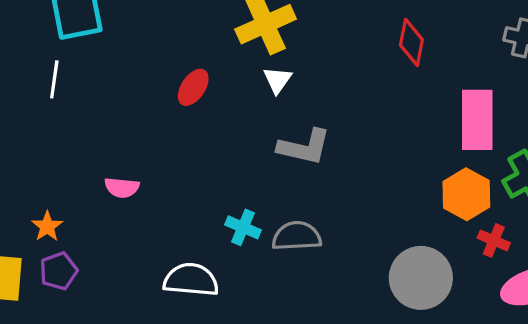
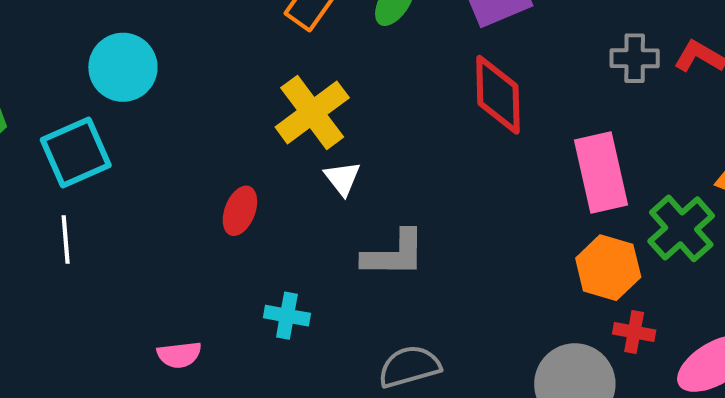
red diamond: (411, 42) -> (498, 95), size x1.4
cyan cross: (243, 227) -> (287, 316), moved
red cross: (494, 240) -> (634, 332), moved

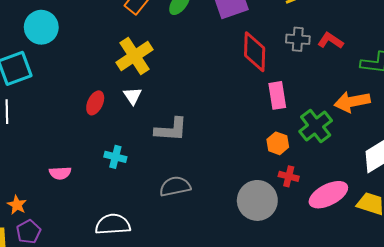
red diamond: (498, 95) -> (255, 52), moved
pink rectangle: (601, 172) -> (277, 95), size x0.7
white triangle: (342, 178) -> (133, 96), moved
orange hexagon: (608, 268) -> (278, 143), size x0.7

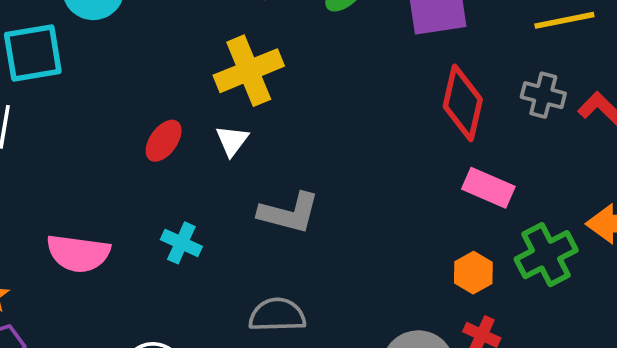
pink rectangle: (277, 95) -> (488, 188), turned -68
pink semicircle: (60, 173) -> (78, 253), size x1.6

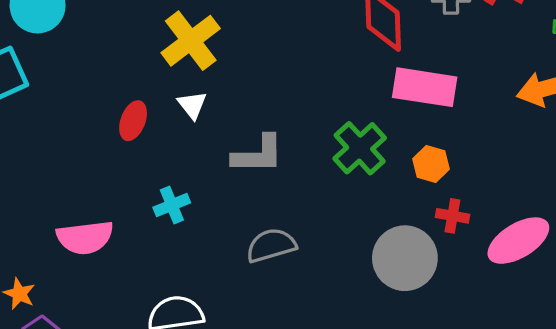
pink rectangle: (488, 188) -> (425, 87), size x1.4
cyan cross: (181, 243) -> (172, 205), turned -32
green cross: (546, 255) -> (360, 148), moved

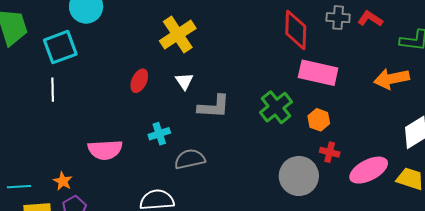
white triangle: (192, 105) -> (184, 81), moved
gray semicircle: (271, 245) -> (190, 159), moved

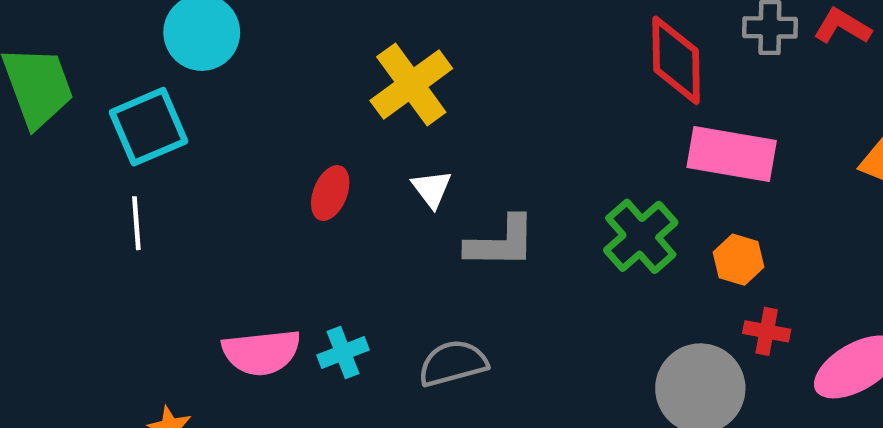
cyan cross: (159, 134) -> (343, 352), moved

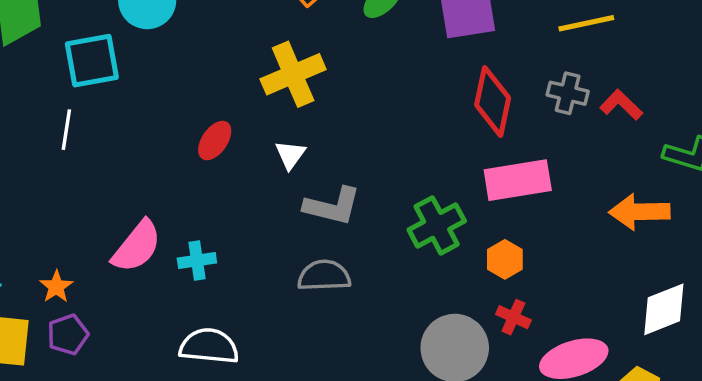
pink rectangle: (732, 154) -> (518, 180), turned -32
pink semicircle: (261, 352) -> (137, 246), turned -58
gray semicircle: (453, 363) -> (324, 276), moved

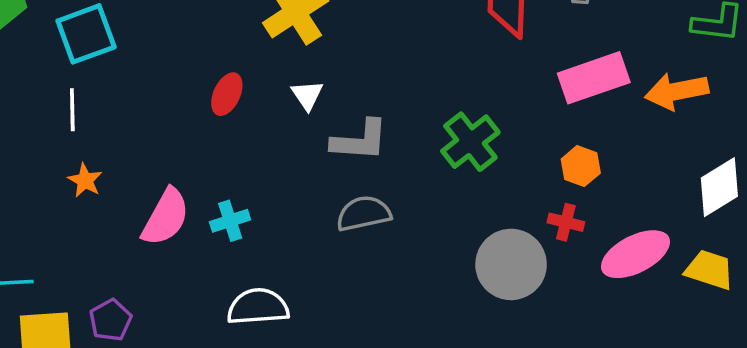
pink rectangle: (518, 180) -> (594, 78), moved
orange hexagon: (505, 259) -> (581, 166), moved
orange star: (56, 287) -> (85, 180), moved

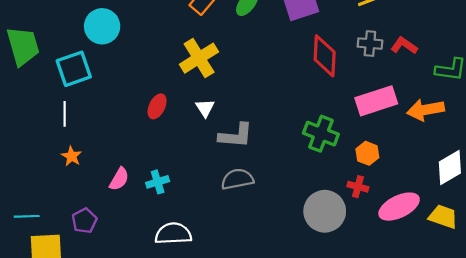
green cross: (470, 142) -> (321, 134), moved, turned -32
pink semicircle: (166, 217) -> (119, 179), size x0.7
purple pentagon: (110, 320) -> (84, 221), moved

